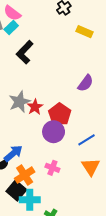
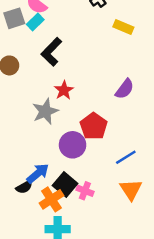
red star: (35, 107) -> (64, 90), moved
purple circle: (54, 132) -> (73, 145), moved
black square: (16, 191) -> (65, 185), moved

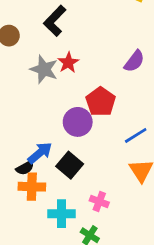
gray star: (45, 111) -> (44, 69), moved, turned -30
pink cross: (85, 191) -> (99, 202), moved
orange cross: (51, 199) -> (32, 187), moved, turned 35

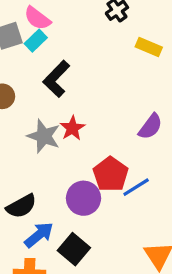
blue line: (136, 135) -> (136, 187), moved
black semicircle: (25, 168) -> (21, 206), moved, size x1.4

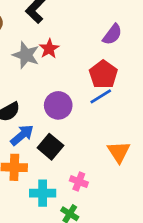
purple semicircle: (150, 127) -> (112, 34), moved
red pentagon: (111, 174) -> (103, 74), moved

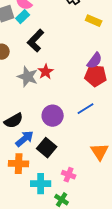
red pentagon: (103, 74) -> (96, 76), moved, turned -30

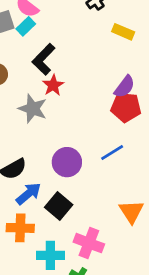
red star: (46, 72) -> (53, 85), moved
pink cross: (69, 175) -> (89, 243), size x1.5

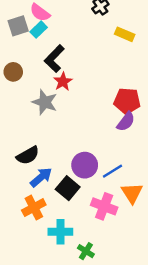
purple semicircle: (125, 87) -> (126, 122), moved
blue line: (112, 153) -> (113, 171), moved
purple circle: (67, 162) -> (85, 165), moved
orange cross: (20, 228) -> (34, 208), turned -30
pink cross: (89, 243) -> (104, 206), moved

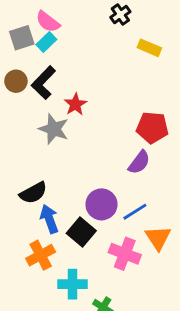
black L-shape: (54, 59) -> (44, 83), moved
brown circle: (13, 72) -> (16, 81), moved
purple semicircle: (126, 122) -> (139, 162), moved
blue arrow: (41, 177) -> (49, 219), turned -70

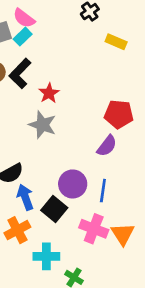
gray star: (54, 129) -> (42, 125), moved
blue line: (135, 212) -> (103, 191), turned -50
orange triangle: (158, 238) -> (123, 234), moved

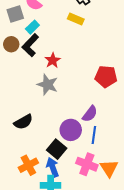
cyan rectangle: (23, 37) -> (32, 27), moved
yellow rectangle: (116, 42) -> (76, 19), moved
purple semicircle: (107, 146) -> (90, 114), moved
blue arrow: (25, 197) -> (53, 167), moved

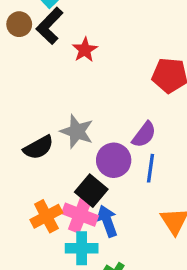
gray star: (48, 85) -> (77, 131), moved
pink cross: (87, 164) -> (80, 215), moved
blue arrow: (53, 167) -> (107, 221), moved

